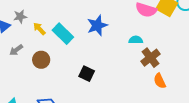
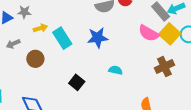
yellow arrow: (39, 29) -> (40, 28), turned 104
cyan semicircle: (136, 40) -> (116, 70), moved
brown cross: (150, 58) -> (164, 66), moved

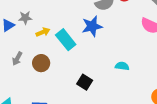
blue star: (98, 38) -> (92, 26), moved
gray arrow: (13, 44) -> (17, 59), moved, turned -32

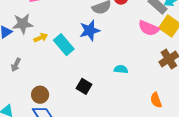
gray star: (25, 18) -> (23, 24), size x1.5
brown circle: (41, 63) -> (40, 95), moved

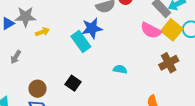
cyan rectangle: (64, 45) -> (81, 42), moved
black square: (84, 86) -> (73, 83), moved

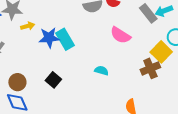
blue star: (92, 28) -> (49, 38), moved
pink semicircle: (151, 30) -> (120, 35), moved
yellow square: (172, 30) -> (161, 52), moved

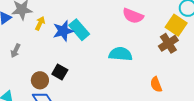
yellow arrow: (28, 26) -> (40, 23), turned -40
cyan semicircle: (101, 71) -> (121, 54), size x1.6
black square: (53, 80) -> (60, 72), moved

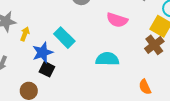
blue star: (63, 31) -> (43, 52), moved
black square: (60, 72) -> (47, 69), moved

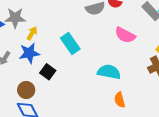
blue star: (43, 52) -> (29, 53), moved
orange semicircle: (145, 87) -> (120, 100), moved

